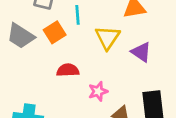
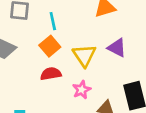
orange square: (55, 32) -> (50, 46), moved
yellow triangle: (108, 38) -> (84, 55), moved

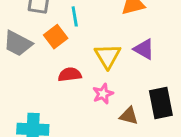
orange square: (50, 46) -> (56, 37), moved

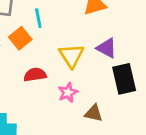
black rectangle: (161, 103) -> (124, 79), moved

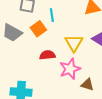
pink star: (68, 93) -> (70, 69), size x1.5

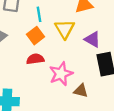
orange square: (38, 29) -> (36, 36), moved
yellow triangle: (74, 43) -> (65, 29), moved

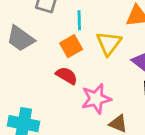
red semicircle: (35, 59) -> (67, 76), turned 30

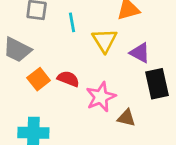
orange square: (71, 46) -> (39, 79), moved

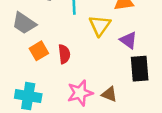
red semicircle: (68, 79) -> (64, 54), turned 54
pink star: (101, 97) -> (80, 93), moved

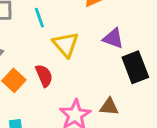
yellow triangle: (100, 25) -> (66, 44), moved

